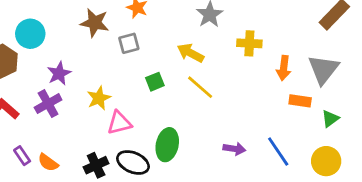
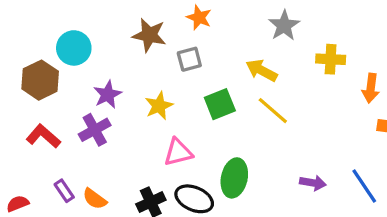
green square: (155, 82) -> (220, 104), size x1.4
yellow star: (99, 98) -> (159, 106), moved

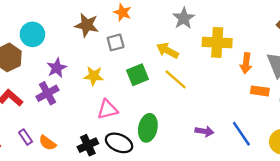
yellow cross: (331, 59) -> (217, 42), size x1.4
yellow star: (159, 106) -> (94, 76), turned 30

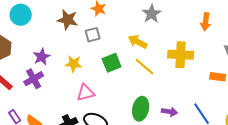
cyan circle: (32, 34) -> (21, 15), moved
yellow cross: (217, 42) -> (181, 55), moved
orange arrow: (246, 63) -> (206, 22), moved
green ellipse: (148, 128) -> (141, 109), moved

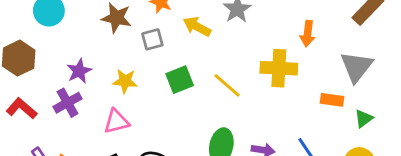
orange arrow: (206, 22) -> (308, 34), moved
yellow arrow: (138, 42) -> (197, 26), moved
pink triangle: (86, 93) -> (116, 121), moved

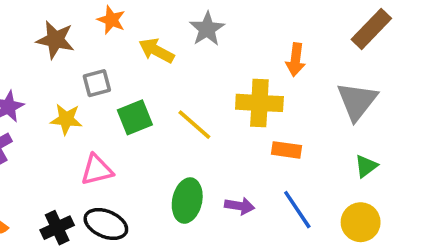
gray square: (152, 39) -> (97, 83), moved
orange rectangle: (332, 100) -> (287, 150), moved
pink triangle: (116, 121) -> (97, 170), moved

